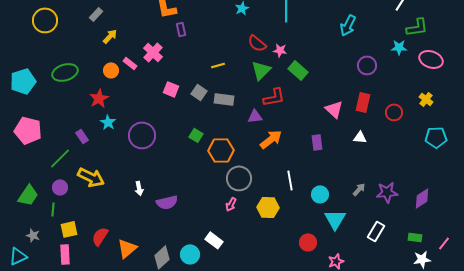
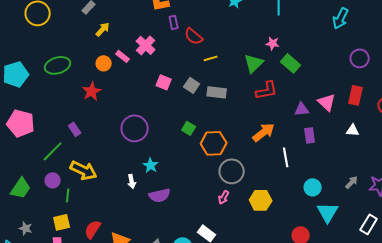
red semicircle: (257, 43) -> (194, 36), moved
purple triangle: (255, 116) -> (302, 109), moved
cyan star: (108, 122) -> (151, 165), moved
white line: (290, 180) -> (286, 157), moved
green line: (53, 209) -> (68, 195), moved

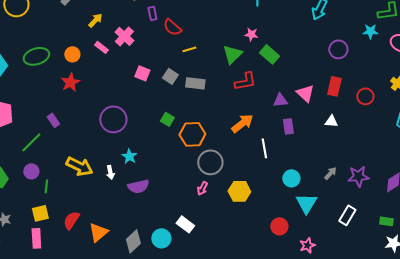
yellow arrow: (103, 29) -> (95, 20), moved
orange circle: (104, 63) -> (72, 54), moved
yellow arrow: (84, 170) -> (79, 166), moved

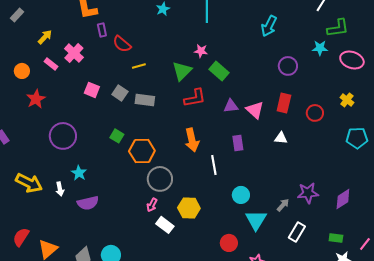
red star: (70, 82) -> (36, 99), moved
purple triangle: (280, 100) -> (231, 106), moved
orange arrow: (242, 123) -> (192, 140), turned 115
gray arrow: (330, 173) -> (283, 205), moved
white rectangle: (185, 224) -> (165, 225), moved

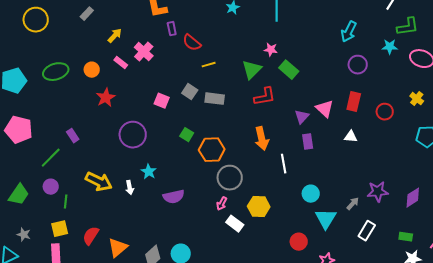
cyan arrow: (269, 26) -> (349, 32), moved
pink square: (92, 90) -> (162, 101), moved
purple triangle: (231, 106) -> (302, 117), moved, turned -42
purple semicircle: (88, 203) -> (174, 197), moved

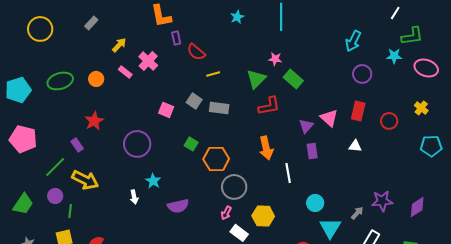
red star: (106, 98) -> (94, 121), moved
yellow arrow: (99, 182) -> (85, 180), moved

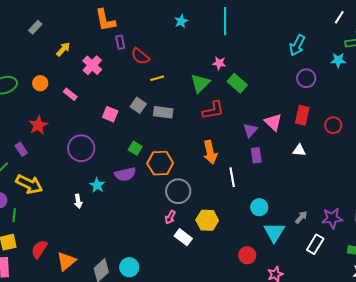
pink rectangle: (125, 72) -> (70, 94), moved
purple star: (382, 201) -> (332, 218), moved
purple semicircle: (178, 206) -> (125, 174), moved

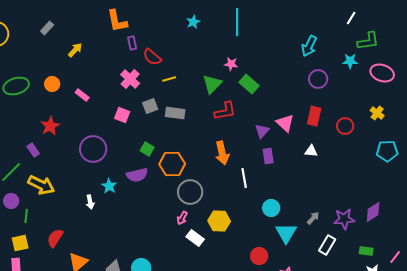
pink cross: (92, 65) -> (130, 79), moved
gray square: (138, 105) -> (150, 106), turned 35
red semicircle: (39, 249) -> (55, 238), moved

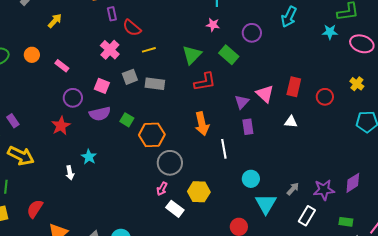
pink star: (231, 64) -> (213, 25), moved
purple circle: (318, 79) -> (252, 33), moved
red star: (50, 126) -> (61, 126), moved
purple circle: (93, 149) -> (73, 98), moved, size x0.7
purple semicircle: (137, 175) -> (100, 114), moved

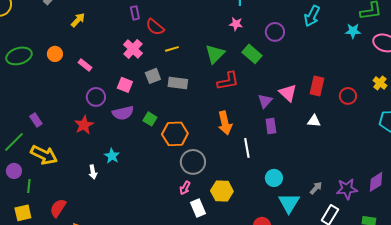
white rectangle: (175, 209) -> (198, 208), turned 30

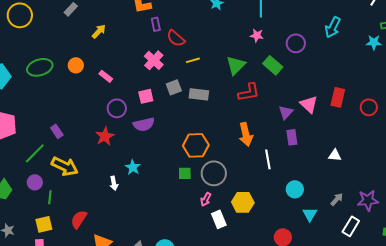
pink square: (125, 85) -> (146, 96), turned -35
green square: (150, 119) -> (185, 173), moved, turned -32
white triangle: (314, 121) -> (335, 155), moved
cyan triangle: (289, 203) -> (310, 214), size x0.7

